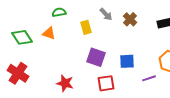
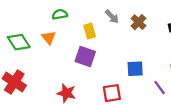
orange triangle: (49, 33) -> (49, 38), turned 32
purple square: (96, 57) -> (85, 56), moved
purple line: (149, 78) -> (160, 88), turned 72

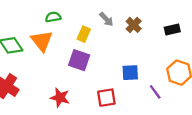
yellow rectangle: (90, 31) -> (84, 34), turned 40
orange triangle: (49, 38) -> (42, 41), size x1.5

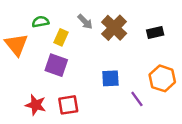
green semicircle: (53, 17) -> (41, 22), moved
brown cross: (134, 25) -> (114, 28), size x1.5
red square: (106, 98) -> (68, 105), moved

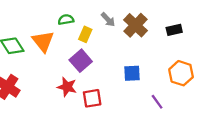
purple square: (56, 65) -> (81, 61), turned 30
purple line: (137, 99) -> (157, 102), moved
red star: (36, 105) -> (67, 87), moved

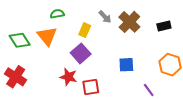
green semicircle: (66, 20) -> (57, 14), moved

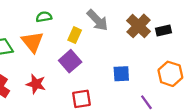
gray arrow: (105, 17) -> (97, 20), size x1.5
brown cross: (129, 22) -> (138, 26), moved
red star: (68, 77) -> (36, 84), moved

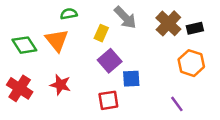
purple square: (70, 61) -> (110, 61), moved
blue square: (121, 74) -> (131, 79), moved
orange hexagon: (170, 74) -> (191, 63), moved

